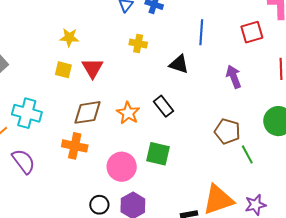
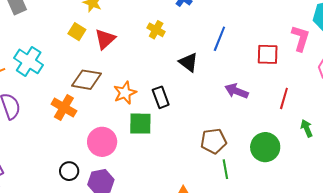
purple arrow: (234, 77) -> (237, 91), turned -65
brown pentagon: (227, 131) -> (214, 141), turned 30
green square: (158, 154) -> (140, 124), moved, turned -30

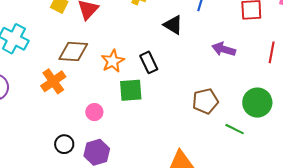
orange cross: (64, 108) -> (53, 81), turned 30
pink circle: (102, 142) -> (94, 112), size x0.6
green line: (225, 169) -> (235, 129), moved, turned -48

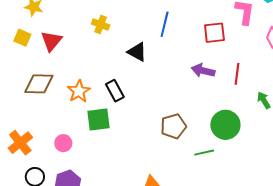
purple arrow: (224, 49) -> (203, 71), moved
orange cross: (53, 81) -> (20, 143), moved
green line: (235, 129) -> (204, 153), turned -36

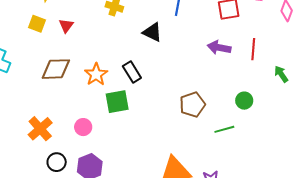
red triangle: (51, 41) -> (66, 26), size x0.7
green circle: (225, 125) -> (244, 101), size x0.6

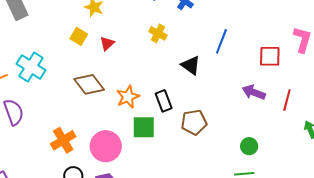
brown diamond: (56, 69) -> (89, 84), turned 44
green circle: (244, 101) -> (249, 146), moved
brown pentagon: (192, 105) -> (194, 122), moved
pink circle: (83, 127) -> (106, 146), size x1.8

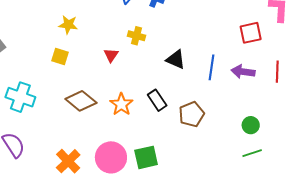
blue line: (221, 41) -> (212, 67), moved
red triangle: (107, 43) -> (111, 55), moved
green square: (144, 127) -> (146, 157), moved

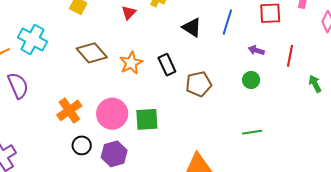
blue line: (212, 67) -> (227, 22), moved
purple arrow: (243, 72) -> (256, 50), size x0.7
green circle: (251, 125) -> (251, 80), moved

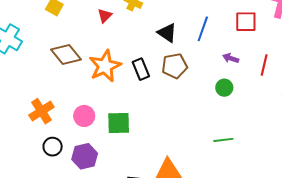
orange star: (131, 63) -> (105, 66), size x1.4
brown pentagon: (199, 84) -> (174, 66), moved
pink circle: (112, 114) -> (84, 116), size x0.7

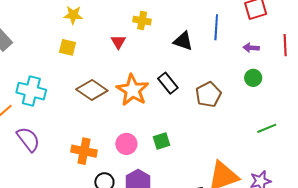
brown pentagon: (174, 66) -> (208, 95), moved
orange cross: (41, 111) -> (84, 151), turned -30
green square: (119, 123) -> (161, 141), size x0.7

